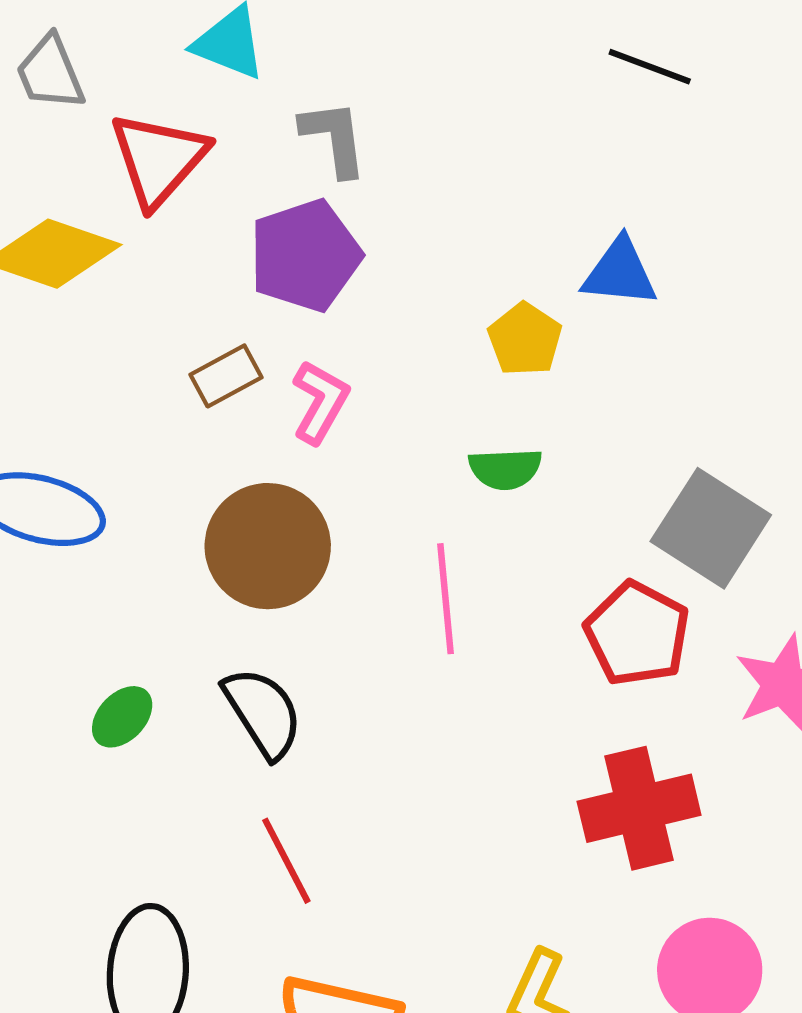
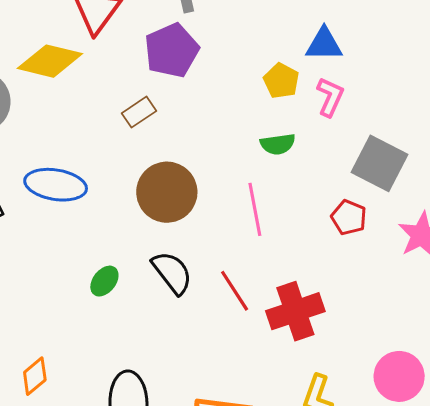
pink L-shape: (320, 402) -> (330, 97), moved
red pentagon: (637, 634) -> (349, 217), size x0.7
red cross: (639, 808) -> (295, 311), moved
red line: (286, 861) -> (235, 291), moved

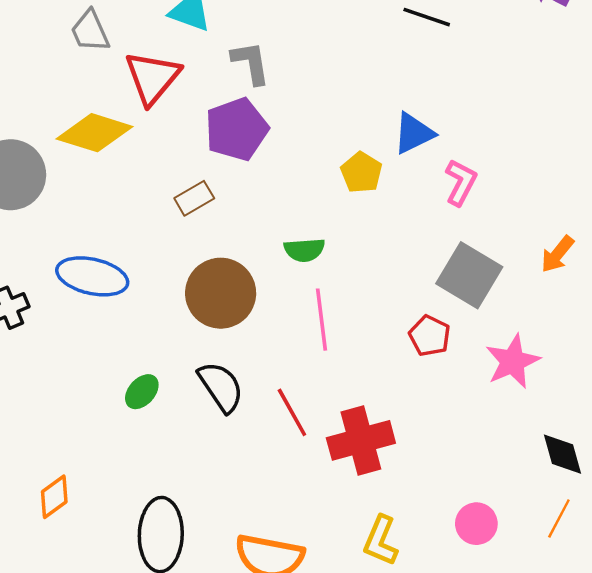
blue triangle: (324, 44) -> (414, 133), turned -30
pink L-shape: (330, 97) -> (461, 182), moved
green semicircle: (278, 144) -> (304, 250), moved
pink circle: (399, 376) -> (476, 524), size x0.7

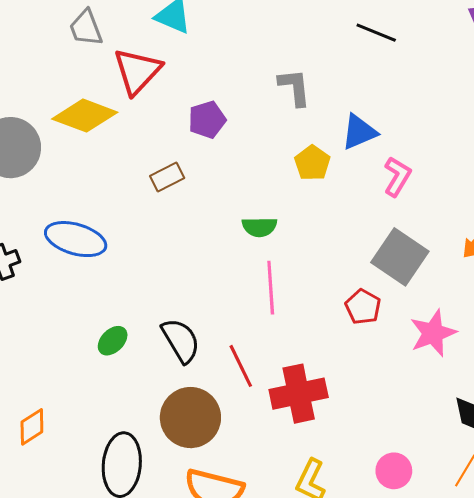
gray L-shape: (251, 63) -> (295, 87), moved
purple pentagon: (237, 129) -> (207, 120), size x0.7
brown circle: (221, 293) -> (190, 418), moved

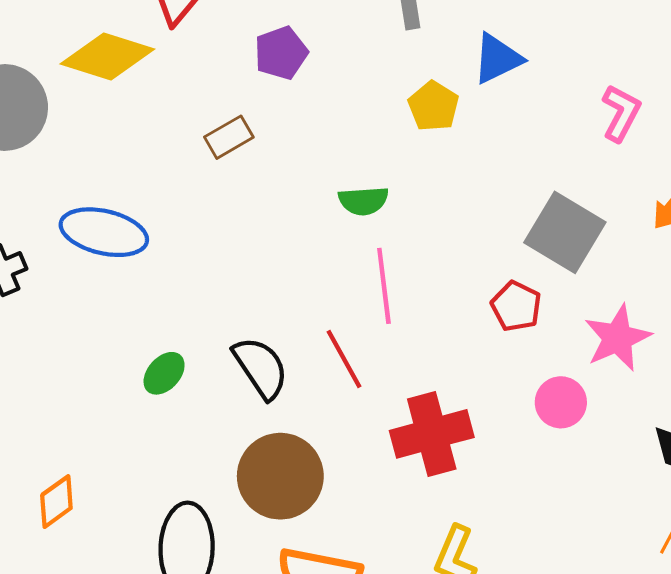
pink L-shape: (397, 176) -> (621, 113), moved
red line: (241, 366) -> (344, 359), moved
pink circle: (394, 471) -> (561, 402), moved

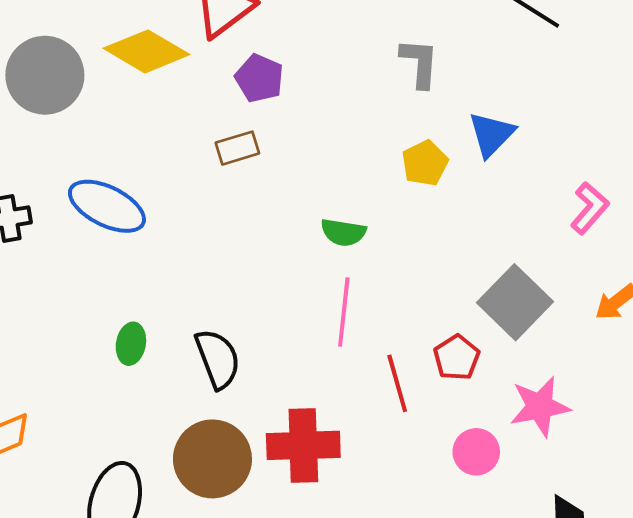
purple pentagon: (281, 53) -> (259, 78), moved, turned 30
blue triangle: (497, 59) -> (491, 134), turned -33
red line: (344, 359) -> (397, 383), moved
green ellipse: (164, 373) -> (131, 344), turned -45
red cross: (432, 434) -> (303, 445), moved

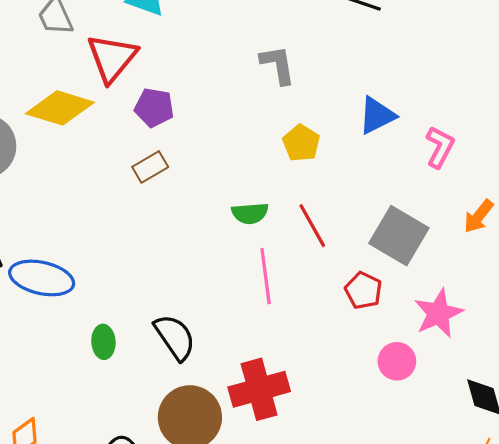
blue triangle: (491, 134) -> (377, 115), moved, turned 33
blue ellipse: (107, 206) -> (42, 278), moved
red line: (397, 383) -> (312, 226), moved

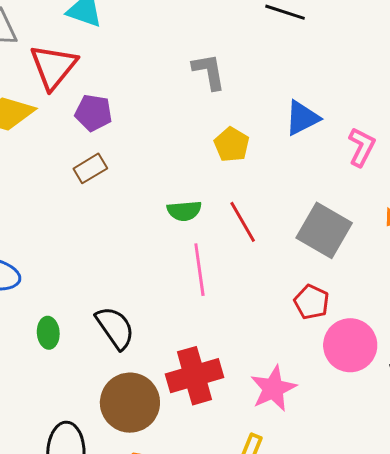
red pentagon: (363, 290) -> (311, 302), moved
pink star: (438, 313) -> (273, 389), moved
pink circle: (397, 361) -> (350, 345), moved, size x1.5

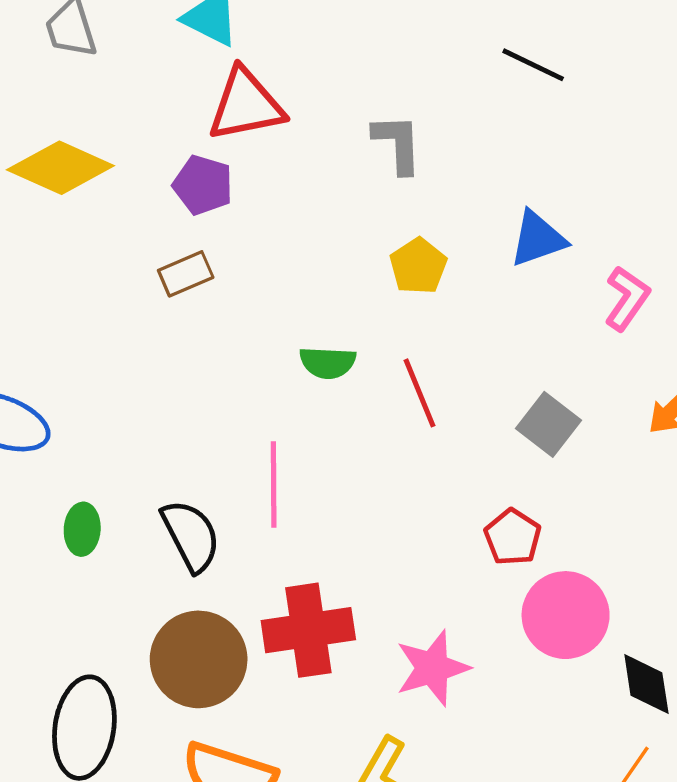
red triangle: (53, 67) -> (246, 105), moved, turned 32
gray square: (324, 230) -> (548, 424), size x0.7
pink line: (199, 270) -> (274, 485), moved

